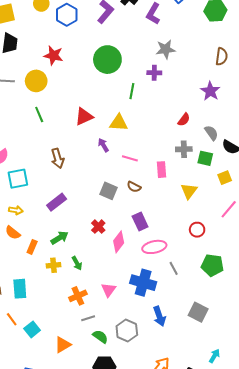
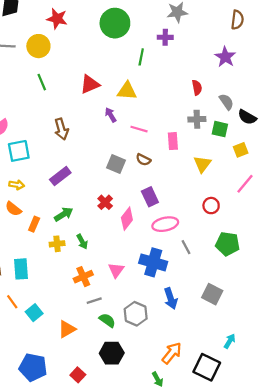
red semicircle: (184, 120) -> (197, 88), turned -48

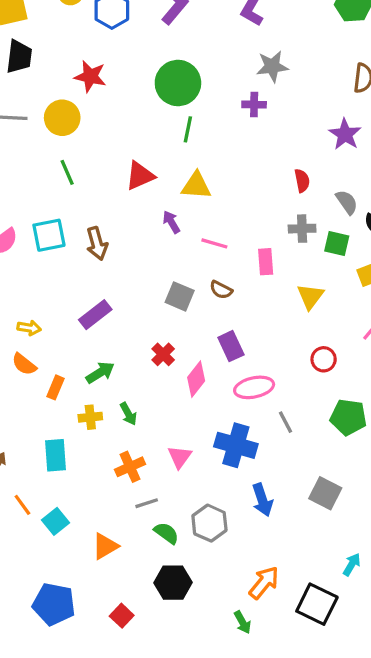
green line: (141, 57) -> (188, 129), moved
cyan square: (19, 151) -> (49, 235), moved
cyan rectangle: (21, 269) -> (56, 455), moved

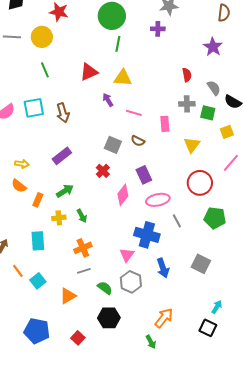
red cross: (163, 354) -> (103, 171), moved
red circle: (324, 359) -> (200, 183), size x1.6
pink triangle: (180, 457) -> (127, 255), moved
gray line: (147, 503) -> (84, 271), moved
black square: (317, 604) -> (208, 328), moved, size x0.7

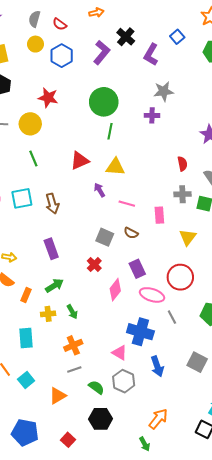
purple rectangle: (62, 156) -> (51, 249), turned -72
red circle: (200, 183) -> (180, 277), moved
pink ellipse: (158, 200) -> (152, 295), turned 30
pink triangle: (127, 255) -> (119, 353), turned -35

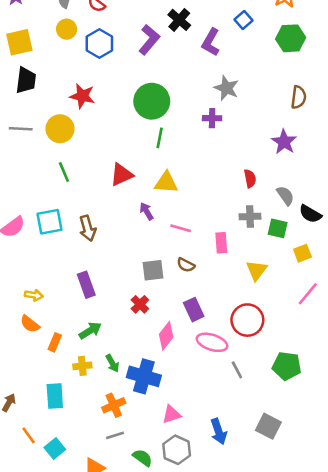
gray star: (164, 91) -> (226, 88), turned 30
gray square: (105, 237) -> (153, 270), turned -30
blue cross: (140, 332) -> (144, 376), moved
pink triangle: (119, 353) -> (171, 414), turned -49

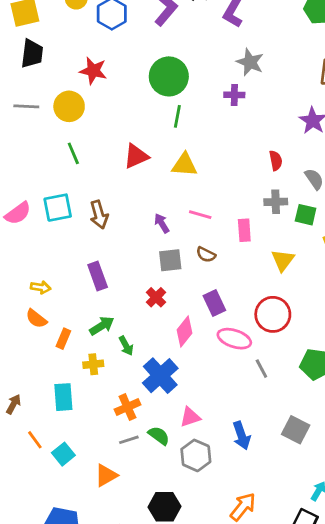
purple arrow: (147, 211) -> (162, 223), moved
green arrow: (112, 363) -> (126, 346), moved
blue cross: (144, 376) -> (160, 376), turned 32
green semicircle: (143, 458) -> (159, 436), moved

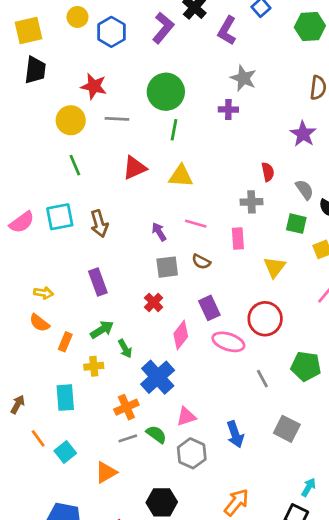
gray line: (26, 106) -> (117, 119), moved
gray cross: (276, 202) -> (251, 202), moved
gray line: (261, 369) -> (262, 379), moved

